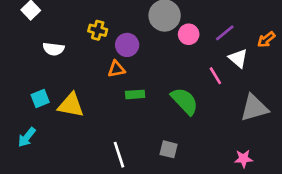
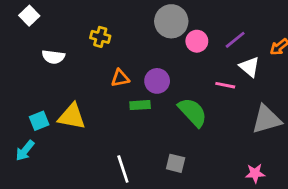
purple circle: (127, 45) -> (157, 81), moved
pink line: (215, 76) -> (225, 85), turned -48
cyan square: (40, 98) -> (39, 121), moved

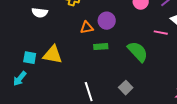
purple circle: (157, 81) -> (107, 21), moved
cyan square: (39, 121) -> (30, 58), turned 32
gray square: (176, 163) -> (126, 88), turned 32

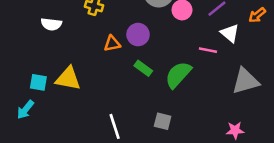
green rectangle: (101, 47) -> (143, 68), moved, turned 40
green semicircle: (138, 52) -> (178, 75), turned -95
gray square: (126, 88) -> (163, 121), turned -32

